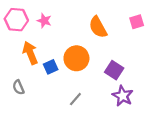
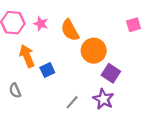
orange semicircle: (98, 27) -> (70, 30), moved
orange circle: (76, 58) -> (94, 51), moved
purple star: (123, 96) -> (103, 99), moved

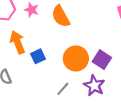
orange circle: (94, 51) -> (76, 58), moved

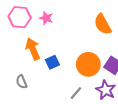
orange semicircle: (61, 16) -> (103, 24), moved

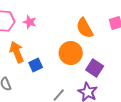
orange circle: (88, 64) -> (71, 53), moved

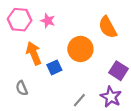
orange circle: (71, 53) -> (80, 49), moved

